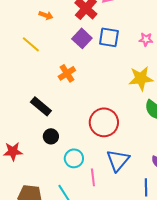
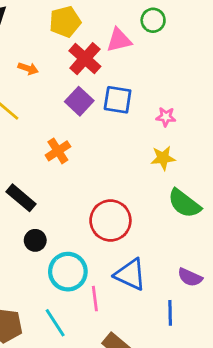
pink star: (146, 39) -> (166, 117), moved
yellow star: (141, 78) -> (163, 158), size x0.7
cyan circle: (74, 158) -> (68, 272), size x1.4
blue triangle: (118, 160) -> (130, 274), turned -45

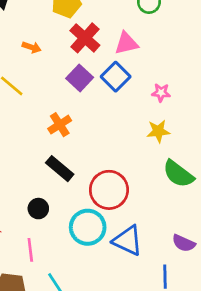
pink triangle: (119, 40) -> (126, 43), moved
blue square: (118, 100) -> (116, 77), turned 36
black rectangle: (21, 198) -> (60, 169), moved
cyan circle: (68, 272) -> (88, 227), moved
pink line: (95, 299) -> (30, 250), moved

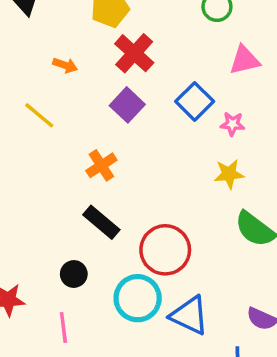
pink triangle: (126, 43) -> (245, 60), moved
blue square: (116, 77) -> (195, 101), moved

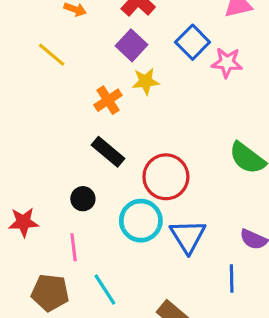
pink star: (232, 124) -> (227, 63), size x1.4
yellow star: (229, 174) -> (146, 81), moved
blue triangle: (189, 315) -> (188, 236), turned 33

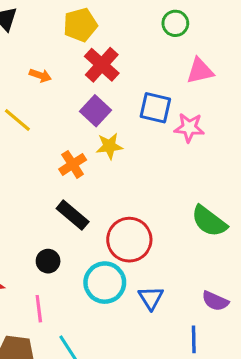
blue square: (193, 42) -> (155, 108), turned -32
blue triangle: (188, 236) -> (151, 298), size x0.7

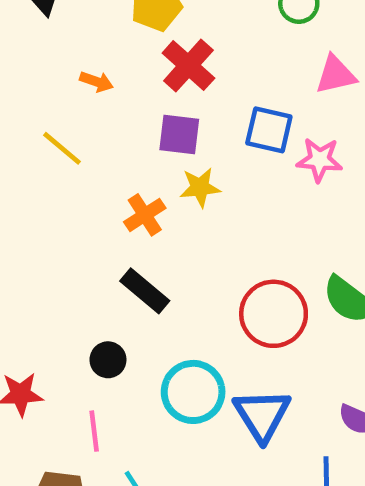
purple square: (96, 111) -> (179, 134), turned -36
red circle: (129, 240) -> (274, 314), moved
blue triangle: (151, 298) -> (262, 415), size x1.5

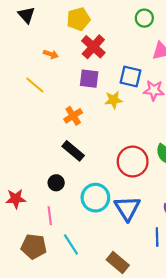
yellow star: (200, 187) -> (113, 100), moved

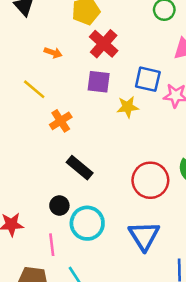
orange cross: (73, 116) -> (61, 121), moved
cyan circle: (95, 198) -> (87, 223), moved

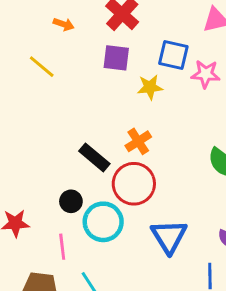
orange cross: (61, 121) -> (138, 141), moved
red circle: (150, 180) -> (134, 184), moved

